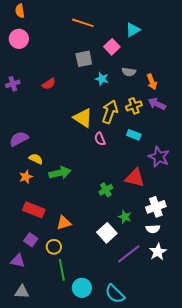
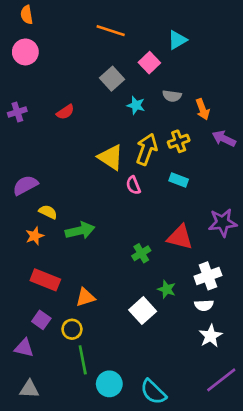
gray square: (84, 59) -> (112, 79), turned -30
purple arrow: (157, 104) -> (224, 139), moved
purple star: (159, 157) -> (223, 223), moved, turned -30
purple line: (129, 254) -> (221, 380), moved

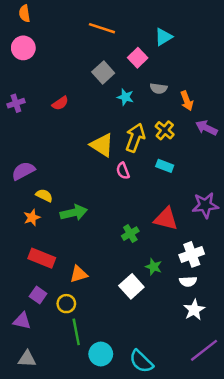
yellow cross: (179, 141) -> (165, 130), turned -30

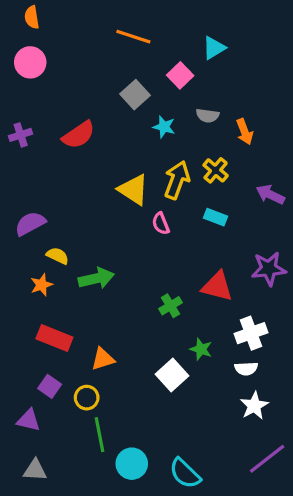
red semicircle: (60, 103) -> (79, 135), size x1.5
purple arrow: (206, 128) -> (270, 195), moved

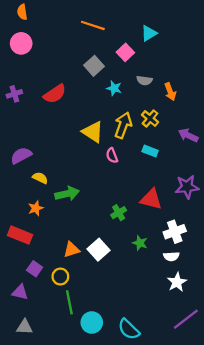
orange star: (42, 285) -> (36, 208), moved
red rectangle: (54, 338) -> (20, 235), moved
white square: (172, 375) -> (98, 250), moved

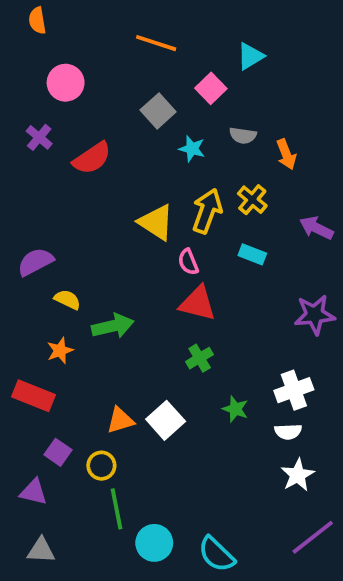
pink circle: (21, 43) -> (66, 83), moved
purple cross: (14, 94) -> (39, 137), moved, turned -32
red triangle: (151, 199) -> (198, 303), moved

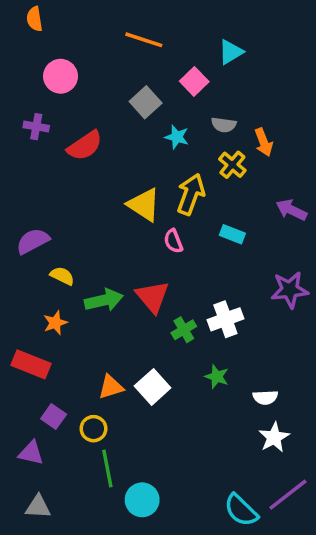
purple cross: (39, 137) -> (36, 127), turned -30
yellow cross: (252, 200) -> (232, 165), moved
red triangle: (198, 303) -> (153, 297), moved, turned 36
white cross: (294, 390) -> (225, 319), moved
cyan semicircle: (216, 554) -> (241, 510), moved

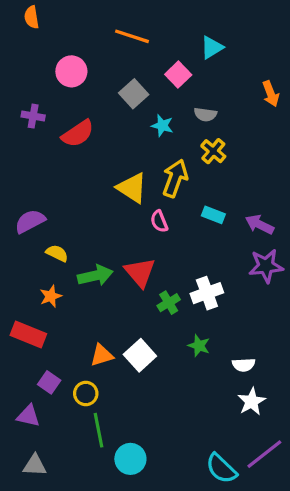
pink circle: (61, 76) -> (71, 71), moved
orange arrow: (264, 142) -> (271, 94), moved
purple arrow: (291, 210) -> (260, 224), moved

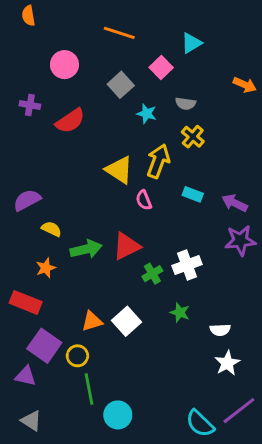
orange arrow: (271, 94) -> (245, 85), turned -45
red triangle: (140, 272) -> (126, 246), turned 44
purple square: (49, 382) -> (44, 346), size x1.6
gray triangle: (35, 465) -> (31, 421), turned 30

